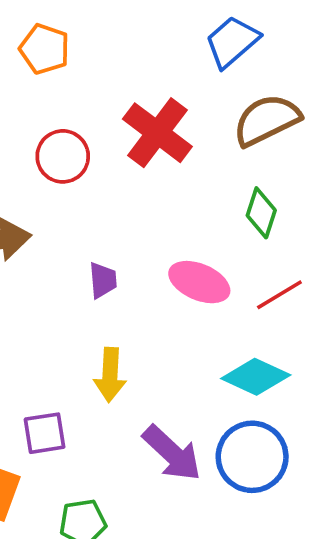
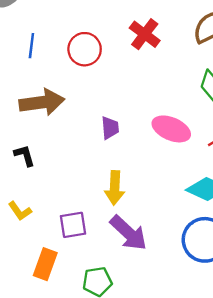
red cross: (157, 133) -> (145, 34), size x0.7
purple arrow: (172, 453) -> (128, 233), moved

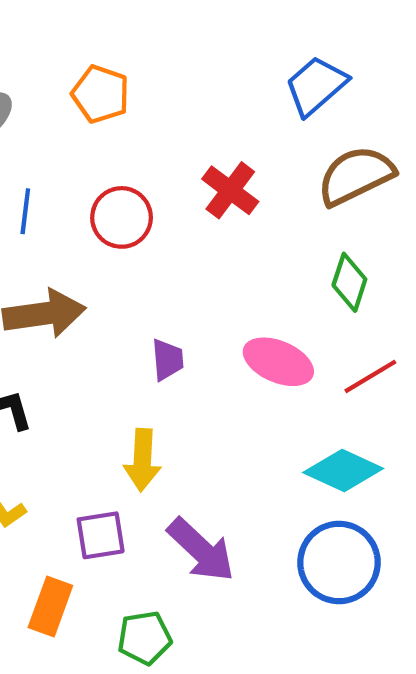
yellow arrow: (115, 188) -> (142, 460), moved

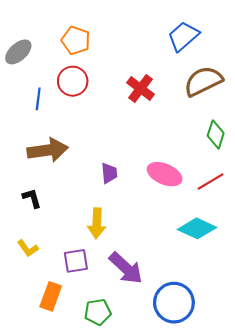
red circle: (122, 217) -> (73, 81), moved
green diamond: (349, 282) -> (216, 134), moved
blue circle: (339, 563) -> (174, 303), moved

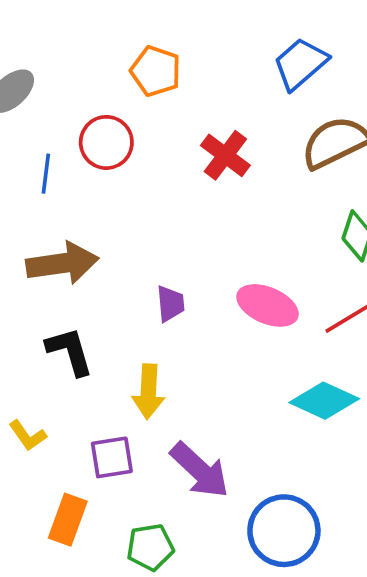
orange pentagon: (76, 40) -> (156, 71), moved
black L-shape: (32, 198) -> (70, 351), moved, size x1.4

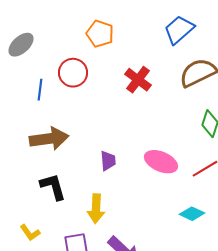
cyan diamond: (324, 401) -> (192, 214), size x0.7

